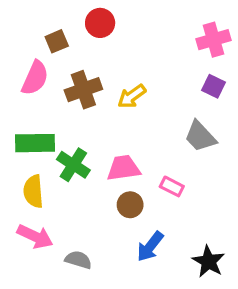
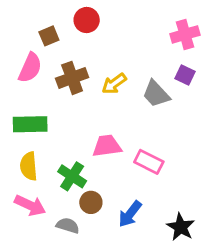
gray trapezoid: (200, 136) -> (156, 94), moved
green cross: (73, 165) -> (72, 176), moved
pink rectangle: (172, 186) -> (149, 162), size x1.4
brown circle: (130, 205) -> (91, 202), moved

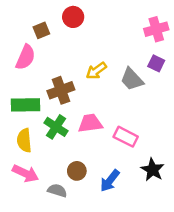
brown cross: (72, 78) -> (61, 90), moved
green cross: (72, 176) -> (56, 127), moved
black star: (181, 227) -> (153, 170), moved

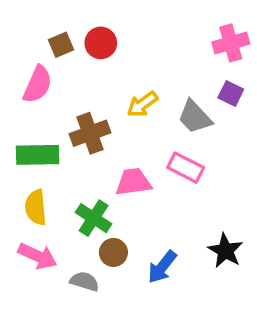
red circle: (73, 17) -> (101, 43), moved
green cross: (56, 127) -> (94, 218), moved
pink rectangle: (126, 137) -> (186, 168), moved

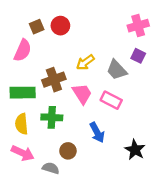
pink trapezoid: (133, 182) -> (82, 94), moved, turned 65
green cross: (94, 218) -> (52, 117), moved, turned -30
blue arrow: (162, 267) -> (97, 133), moved, turned -66

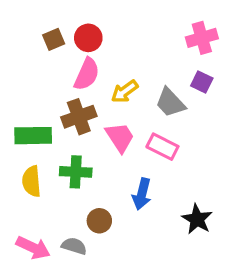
pink semicircle: (23, 50) -> (87, 74), moved
blue arrow: (97, 133) -> (142, 194), turned 42
pink arrow: (23, 153) -> (33, 248), moved

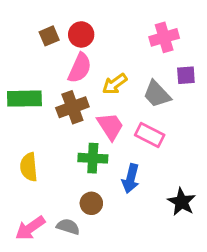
pink cross: (202, 38) -> (164, 37), moved
purple square: (202, 82) -> (186, 75), turned -30
green rectangle: (33, 136) -> (24, 99), moved
green cross: (76, 172) -> (93, 158), moved
pink arrow: (33, 248) -> (30, 228), turned 120

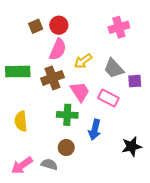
purple square: (186, 75) -> (135, 81), moved
black star: (182, 202) -> (132, 146), turned 30

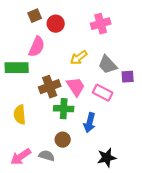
brown square: (36, 26) -> (35, 16), moved
pink cross: (119, 27) -> (101, 24), moved
pink semicircle: (58, 49) -> (37, 47), moved
brown cross: (52, 78) -> (50, 87), moved
black star: (132, 146) -> (107, 158), moved

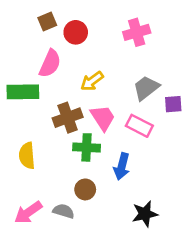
yellow arrow: (79, 58) -> (92, 81), moved
gray trapezoid: (108, 65) -> (146, 88), turned 95

